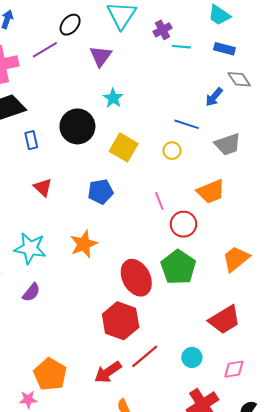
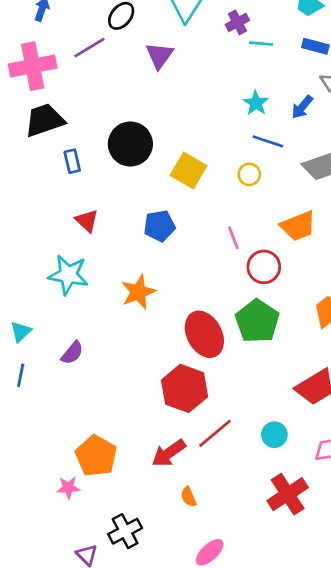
cyan star: (113, 98) -> (256, 103), moved
cyan star: (30, 248) -> (68, 275), moved

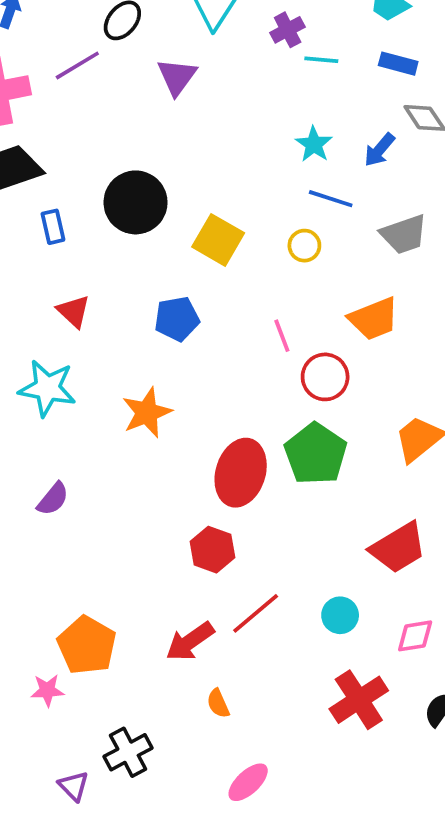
red ellipse: (204, 334) -> (241, 473), turned 45
red hexagon: (185, 388) -> (212, 550), size x0.7

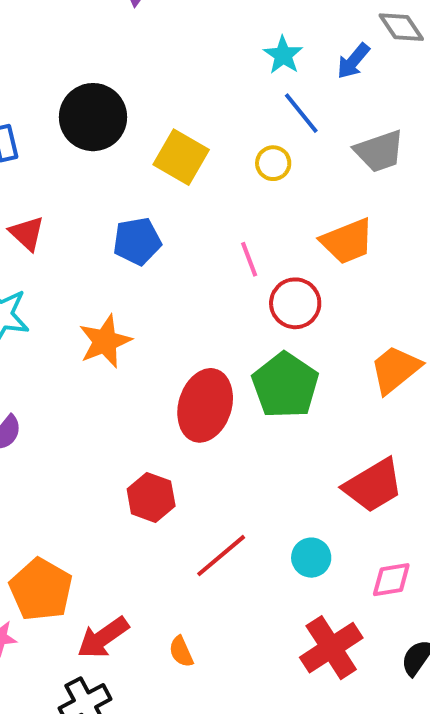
blue line: (331, 199) -> (301, 113), turned 33
red hexagon: (212, 550) -> (151, 497), moved
red arrow: (190, 642) -> (103, 638), moved

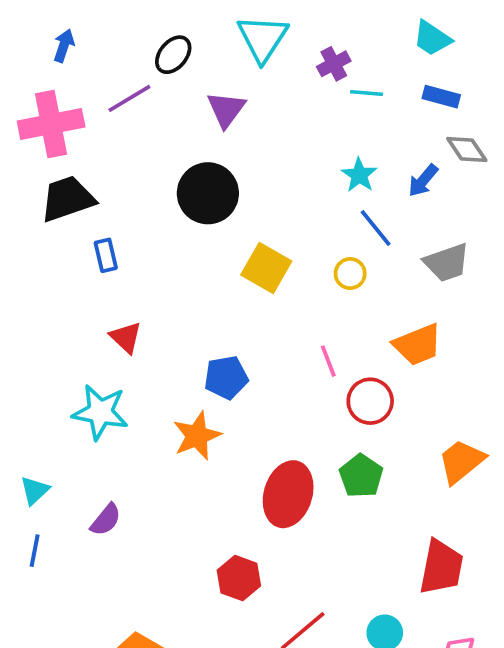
black circle: (93, 117) -> (208, 193), moved
blue pentagon: (137, 241) -> (226, 377), moved
green pentagon: (285, 385) -> (361, 476), size x0.7
red trapezoid: (373, 485) -> (441, 567), turned -48

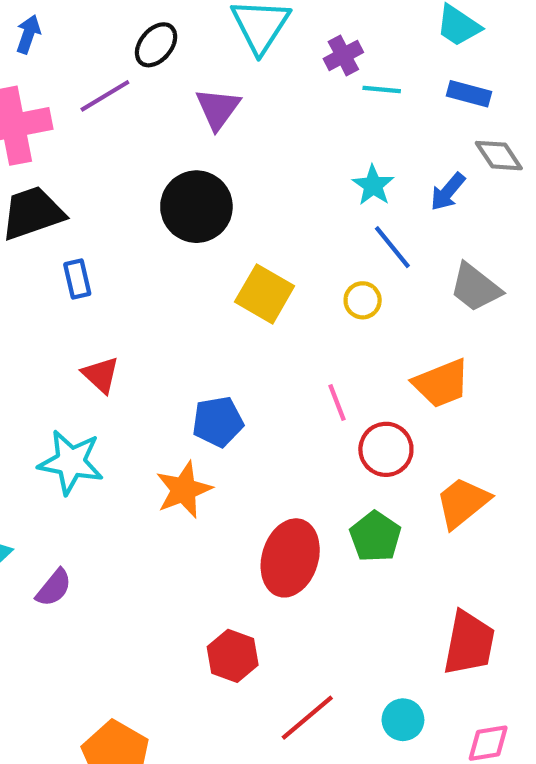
gray trapezoid: (447, 263) -> (475, 288), turned 57
orange trapezoid: (461, 461) -> (463, 503), moved
purple semicircle: (106, 520) -> (54, 588), moved

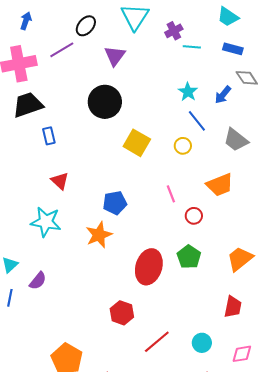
red circle: (386, 449) -> (194, 216), size x0.7
orange trapezoid: (463, 503) -> (240, 259), moved
red trapezoid: (469, 643) -> (233, 307), size x0.7

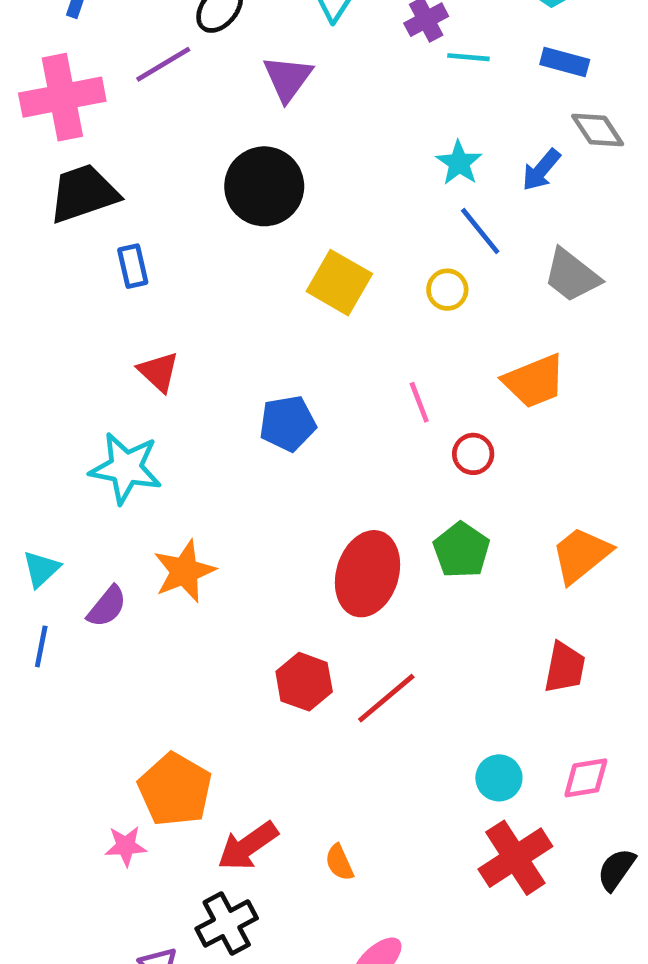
orange star: (99, 235) -> (184, 571), moved
red line: (157, 342) -> (386, 698), moved
cyan circle: (202, 343) -> (499, 778), moved

